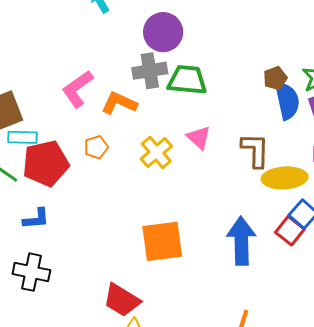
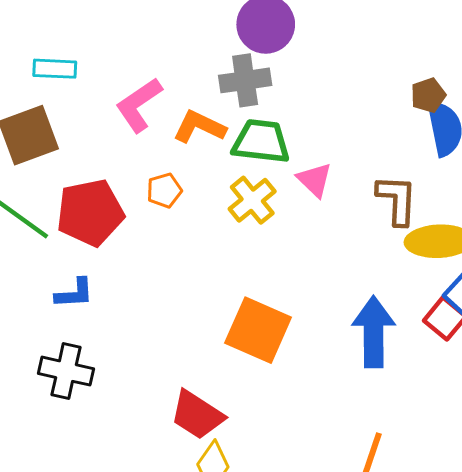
green trapezoid: (187, 80) -> (261, 141), moved
cyan rectangle: (23, 137) -> (55, 69), moved
orange square: (162, 241) -> (258, 330), turned 30

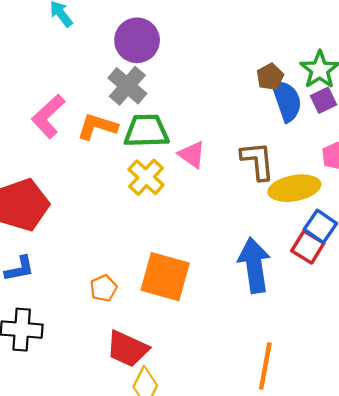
gray cross: (245, 80) -> (127, 86), turned -33
orange pentagon: (164, 190) -> (104, 288), moved

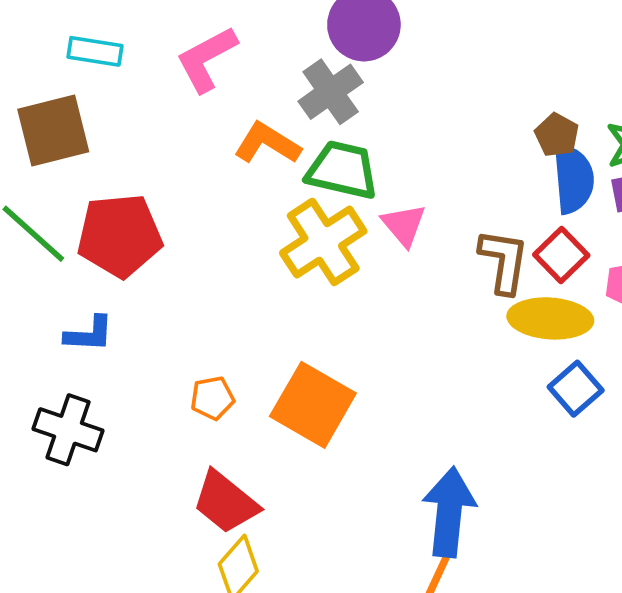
brown pentagon: (270, 77) -> (557, 135), turned -30
pink L-shape: (48, 116) -> (206, 59), moved
yellow cross: (146, 177) -> (323, 242), size x1.4
red square: (308, 247) -> (561, 255), moved
blue arrow: (254, 265) -> (449, 512), moved

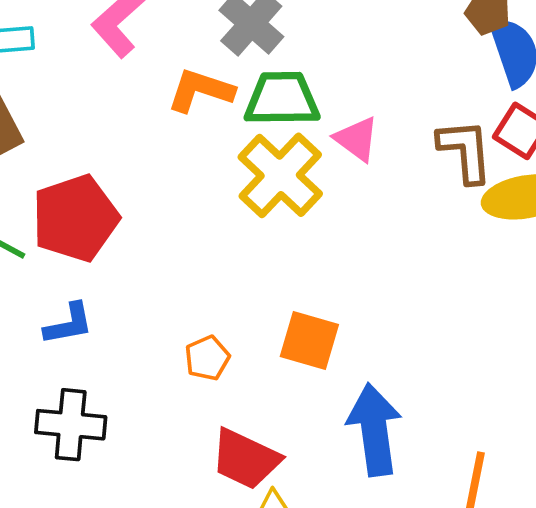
orange square: (313, 405) -> (309, 341), size x0.7
blue arrow: (449, 512) -> (374, 430), moved

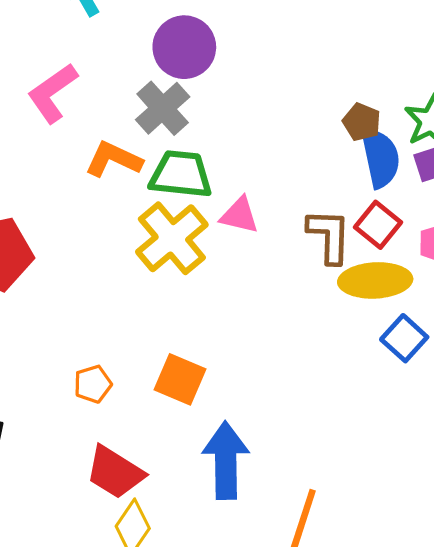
pink triangle: (357, 139) -> (239, 215), turned -30

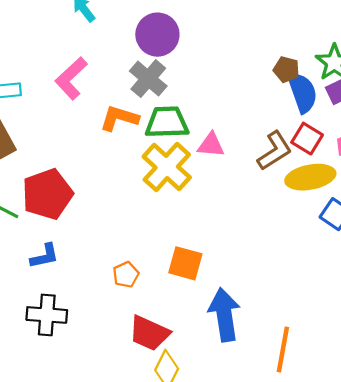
brown L-shape: (329, 236) -> (275, 151), turned 63

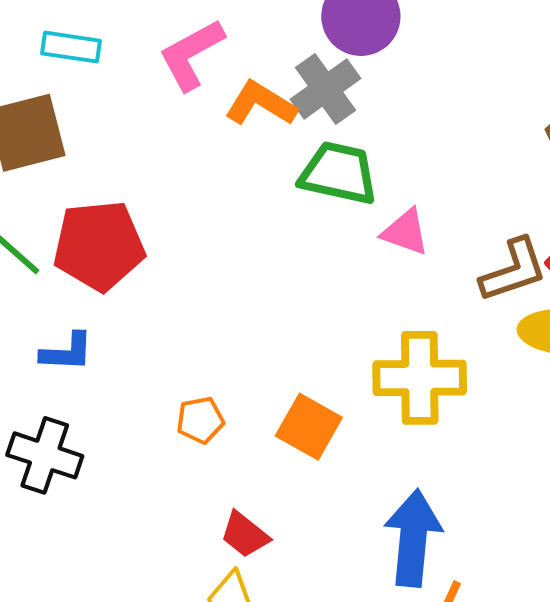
orange L-shape: (119, 118) -> (261, 104), moved
yellow cross: (167, 167) -> (420, 378), moved, turned 33
blue arrow: (224, 315) -> (413, 538), moved
red trapezoid: (149, 333) -> (245, 535), moved, size x0.7

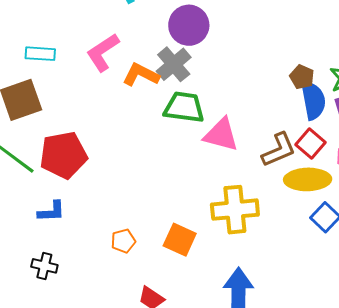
pink triangle: (405, 232) -> (221, 135), size x1.4
black cross: (45, 455) -> (44, 266), size x0.7

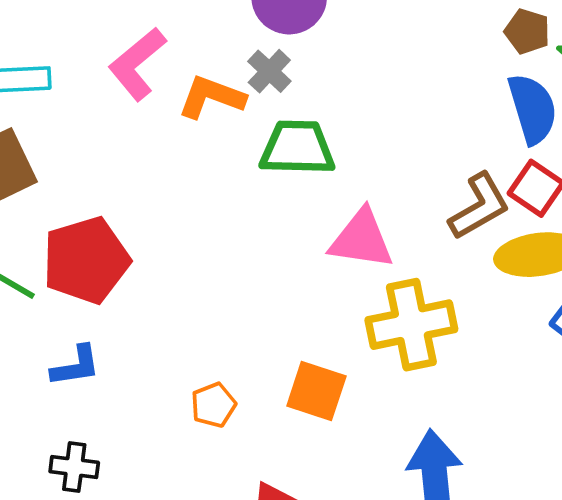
gray cross: (174, 64) -> (269, 71), size x0.7
brown pentagon: (302, 77) -> (527, 31), moved
pink triangle: (221, 135) -> (361, 239), moved

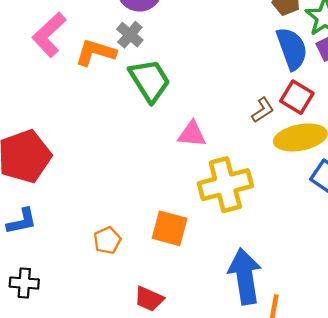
green trapezoid: (297, 148) -> (150, 80), turned 60
brown L-shape: (479, 206) -> (263, 110), size x0.6
pink triangle: (361, 239) -> (192, 134), size x0.7

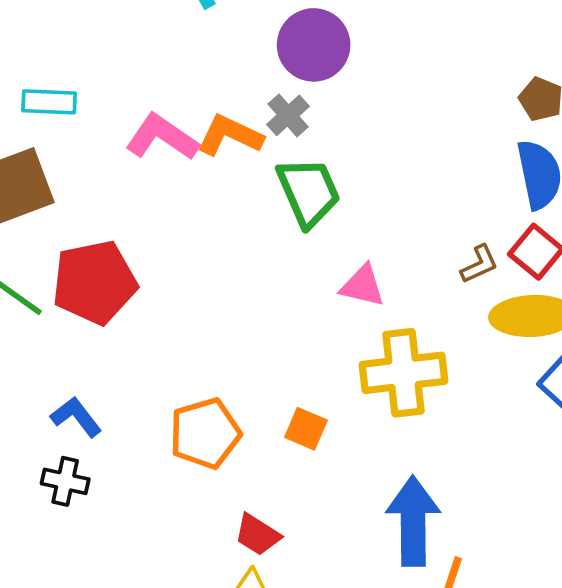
pink L-shape: (49, 35) -> (162, 137), moved, turned 69
blue L-shape: (22, 221) -> (76, 417), moved, turned -124
orange square: (170, 228) -> (306, 429), size x0.7
orange pentagon: (107, 240) -> (205, 433), size x1.6

